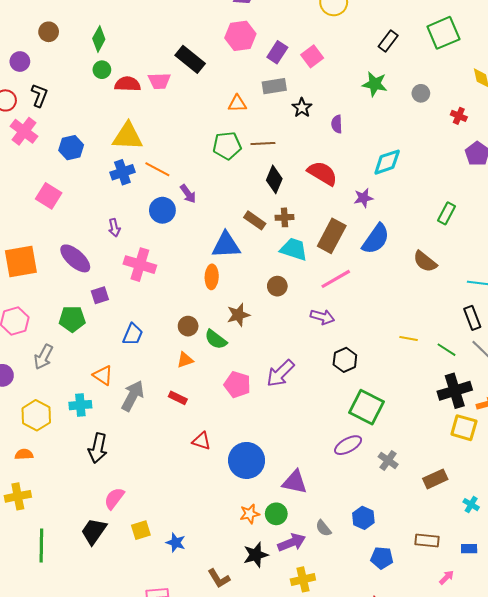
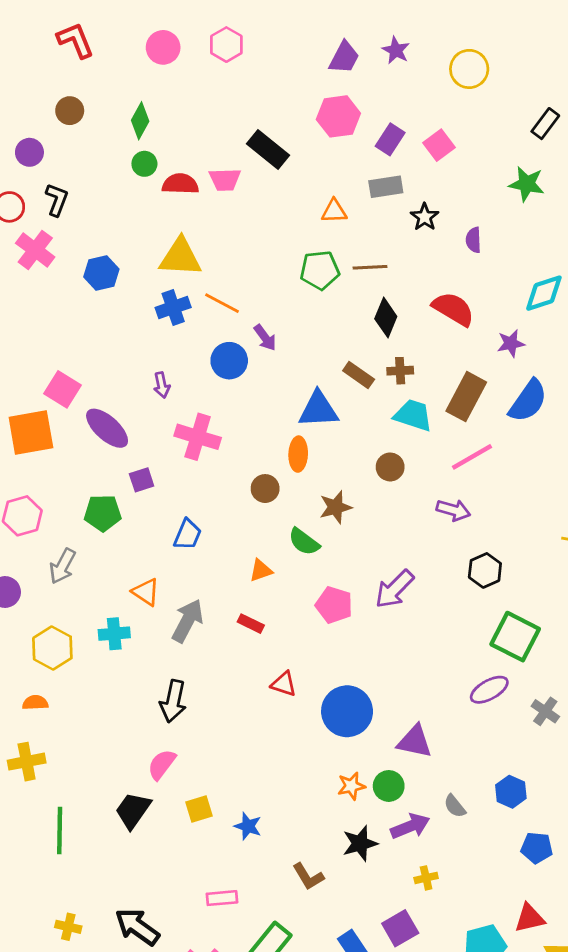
pink square: (49, 196) -> (63, 389), moved
brown circle: (188, 326) -> (265, 489), moved
black arrow: (98, 448) -> (173, 701), moved
yellow cross: (303, 579) -> (426, 878), size x0.7

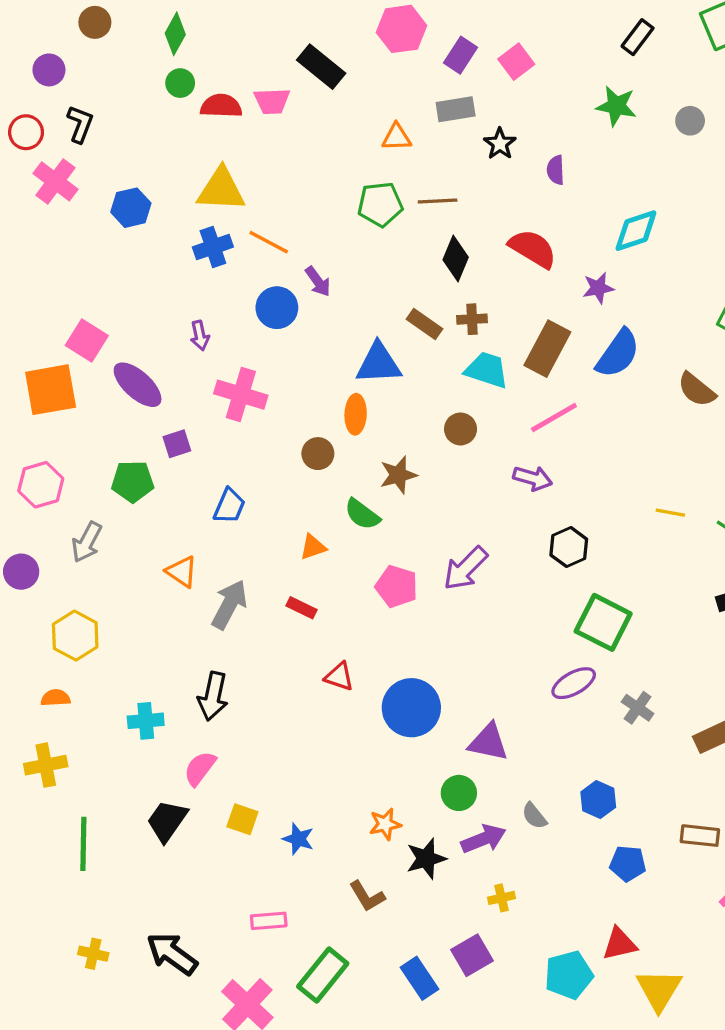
cyan cross: (114, 634) -> (146, 721), moved
orange star: (351, 786) -> (385, 824), moved
yellow square: (199, 809) -> (242, 819), turned 36

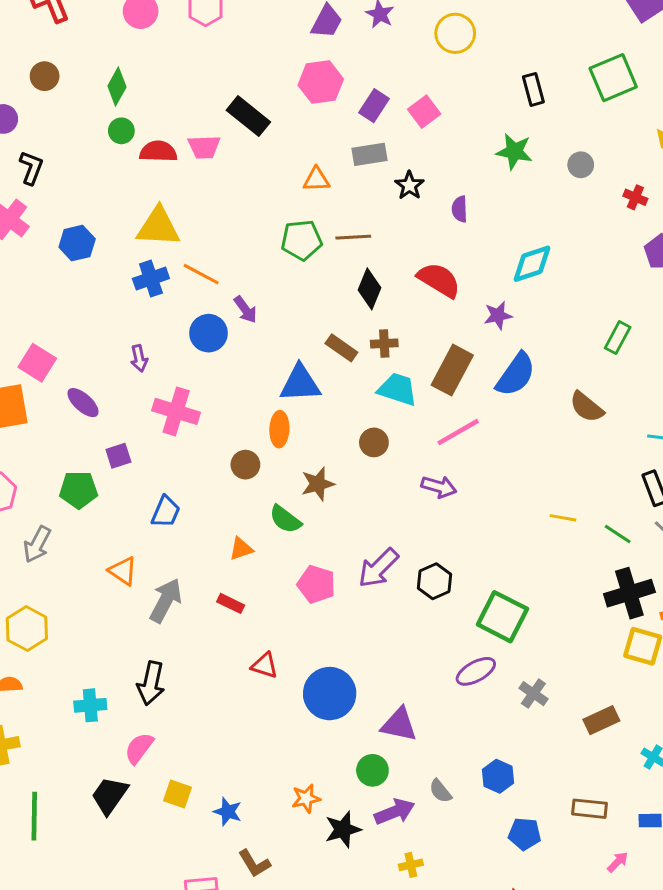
black rectangle: (638, 37) -> (533, 89), turned -52
purple ellipse: (138, 385) -> (83, 403), size x0.7
black hexagon: (569, 547) -> (434, 581), moved
brown L-shape: (367, 896) -> (254, 863), moved

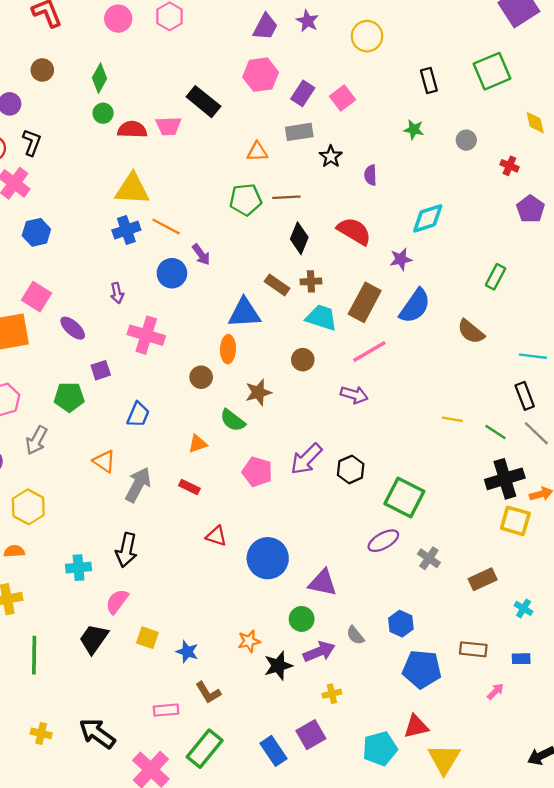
green star: (514, 151) -> (414, 130), size x0.7
blue hexagon: (77, 243) -> (36, 232), moved
blue pentagon: (525, 834) -> (422, 669), size x1.5

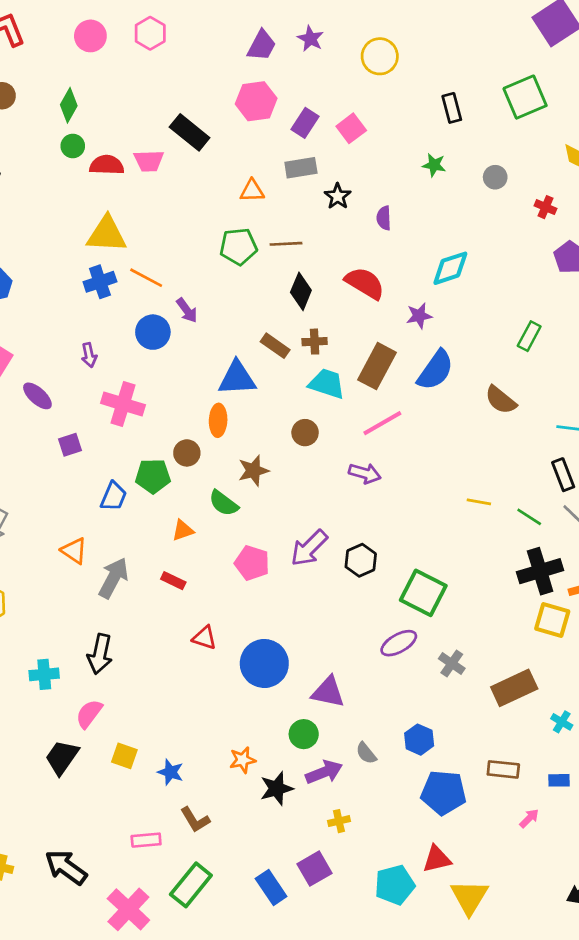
green pentagon: (69, 397) -> (153, 476), moved
brown rectangle: (483, 579) -> (514, 688), size x1.4

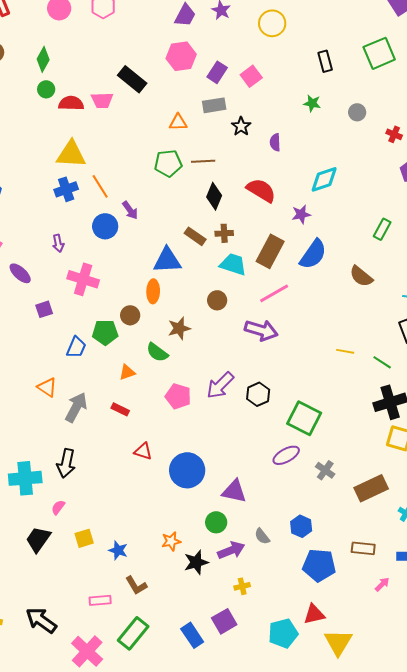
orange line: (146, 278) -> (100, 186), turned 30
purple arrow: (365, 473) -> (261, 330), size x1.4
cyan cross: (44, 674) -> (25, 478), size x1.5
pink semicircle: (89, 714) -> (58, 507), size x0.7
yellow square: (124, 756) -> (84, 538), turned -36

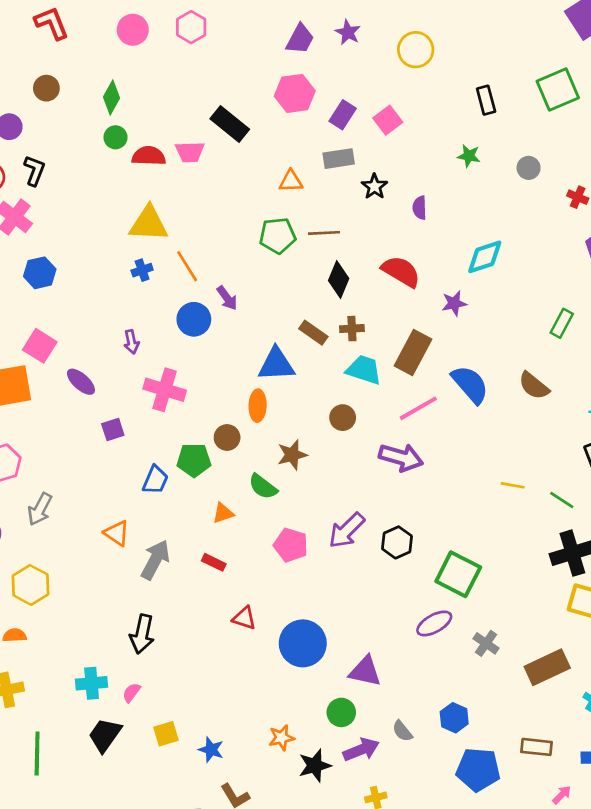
blue cross: (66, 189) -> (142, 270), size x0.7
blue semicircle: (313, 254) -> (470, 384), moved, turned -76
cyan cross: (25, 478) -> (92, 683), moved, size x0.7

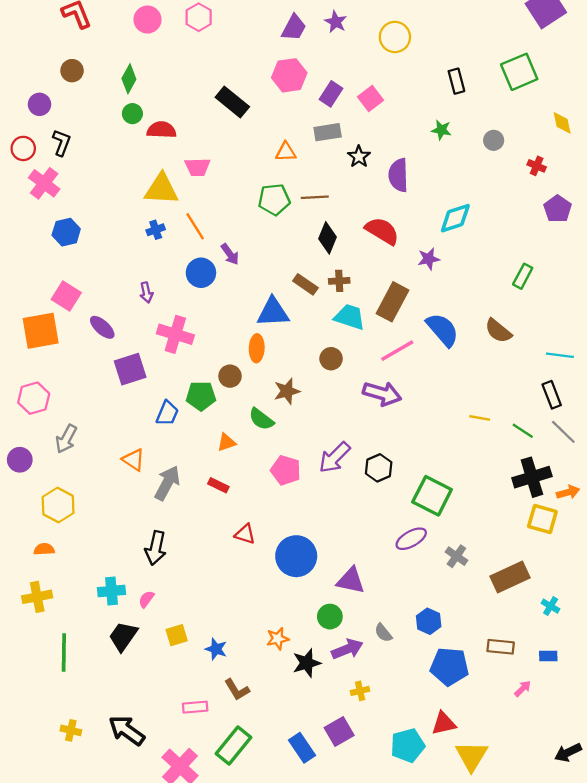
pink trapezoid: (190, 152) -> (197, 167), moved
purple semicircle: (420, 208) -> (398, 175), size x1.6
purple square: (113, 430) -> (130, 369), size x1.6

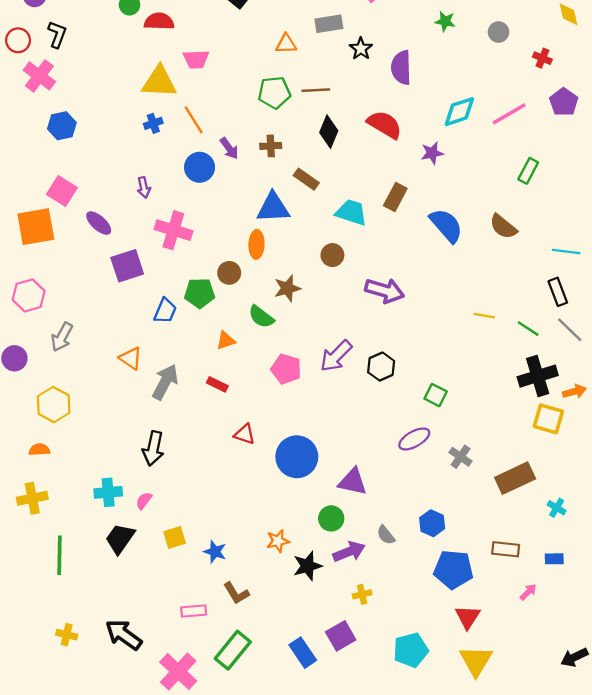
brown cross: (339, 281) -> (271, 146), moved
brown rectangle: (393, 302) -> (395, 197), size x0.7
pink line: (397, 351) -> (509, 114), moved
green square: (432, 496) -> (436, 395), size x0.6
red triangle: (444, 723) -> (468, 617), moved, turned -44

